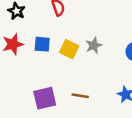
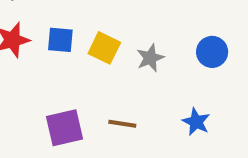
gray star: (94, 45) -> (150, 58), moved

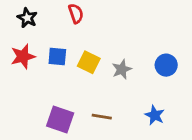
purple square: (64, 128) -> (60, 120), turned 32

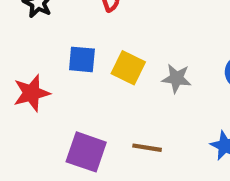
red star: (23, 56) -> (31, 93), moved
gray star: (122, 69) -> (177, 78), turned 30

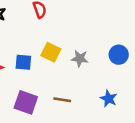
blue square: (82, 59) -> (23, 62), moved

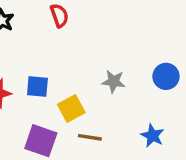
yellow square: (51, 52) -> (71, 109), moved, turned 36

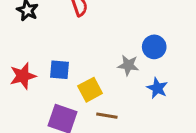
blue circle: (166, 76) -> (154, 47), moved
blue star: (152, 136) -> (157, 88), moved

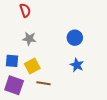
gray star: (128, 65) -> (29, 39), moved
blue square: (60, 70) -> (12, 61), moved

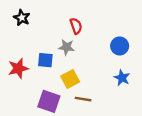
red semicircle: (25, 10) -> (76, 26), moved
blue square: (12, 61) -> (45, 60), moved

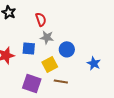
red semicircle: (76, 26) -> (41, 19), moved
blue circle: (120, 46) -> (67, 49), moved

